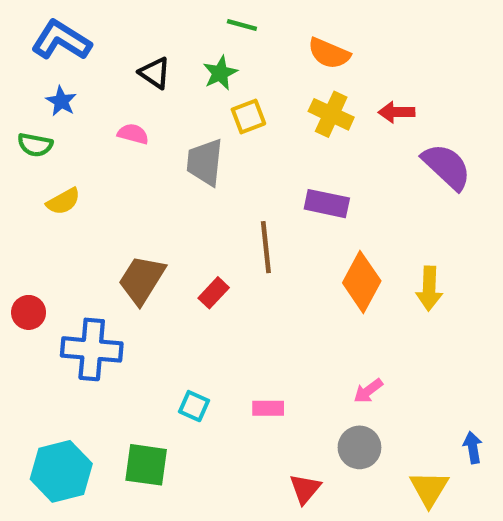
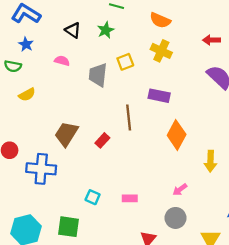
red arrow: (397, 112) -> (212, 40), moved
yellow square: (248, 116) -> (125, 62), moved
yellow arrow: (429, 288) -> (210, 161), moved

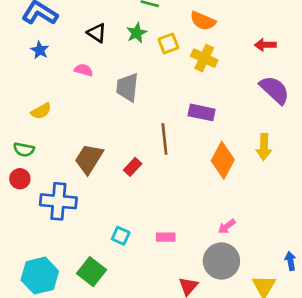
yellow square: (125, 62) -> (168, 43), moved
green semicircle: (13, 66) -> (24, 150), moved
yellow arrow: (210, 161) -> (264, 147), moved
gray circle: (175, 218) -> (221, 261), size x1.4
green square: (69, 227) -> (91, 272), turned 30

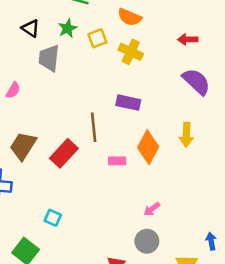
pink semicircle: (84, 70) -> (13, 90), moved, turned 105
gray trapezoid: (127, 87) -> (49, 58), moved
red rectangle: (133, 167) -> (64, 153), size x1.6
pink rectangle: (166, 237) -> (117, 161), moved
gray circle: (221, 261) -> (147, 241), size x0.7

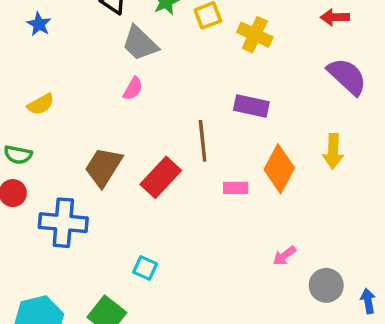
gray trapezoid: (49, 58) -> (140, 43), turned -52
pink semicircle: (13, 90) -> (133, 89), moved
gray circle: (147, 241) -> (326, 285), moved

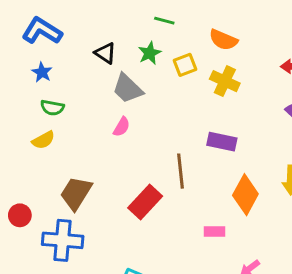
green semicircle: (18, 155) -> (52, 108), moved
brown trapezoid: (103, 167) -> (76, 193), moved
pink rectangle: (236, 188) -> (214, 232), moved

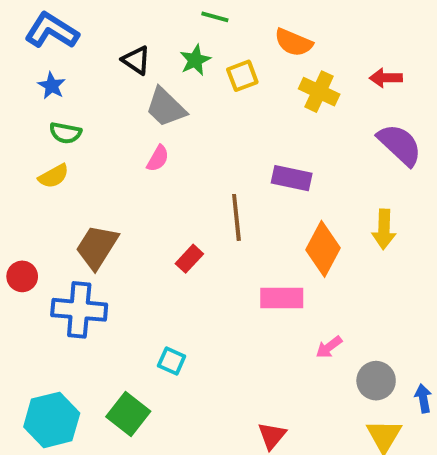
yellow cross: (225, 81) -> (319, 92), moved
red rectangle: (145, 202) -> (189, 259), size x0.6
pink rectangle: (214, 232) -> (282, 298), size x1.5

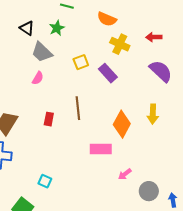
yellow square: (242, 76) -> (81, 62), moved
purple rectangle: (292, 178) -> (108, 73), moved, turned 36
red rectangle: (189, 259) -> (49, 119), moved, turned -32

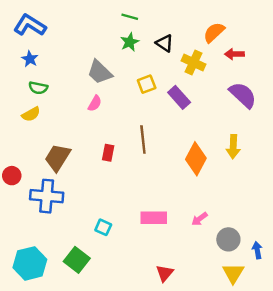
orange semicircle: (107, 19) -> (214, 32), moved, turned 114
black triangle: (27, 28) -> (165, 43), moved
green star: (57, 28) -> (130, 42), moved
pink rectangle: (101, 149) -> (154, 218), moved

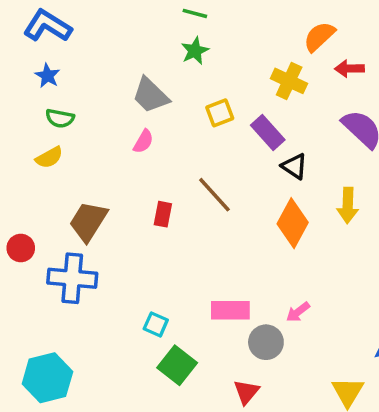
black triangle: (165, 43) -> (294, 166), moved
brown line: (143, 140) -> (214, 195), turned -36
gray circle: (228, 239) -> (266, 342), moved
green square: (77, 260) -> (177, 365), moved

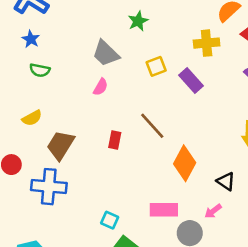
yellow cross: (289, 81) -> (207, 43), turned -30
yellow semicircle: (49, 157) -> (32, 118), moved
black triangle: (294, 166) -> (226, 181), moved
orange diamond: (293, 223) -> (185, 163), moved

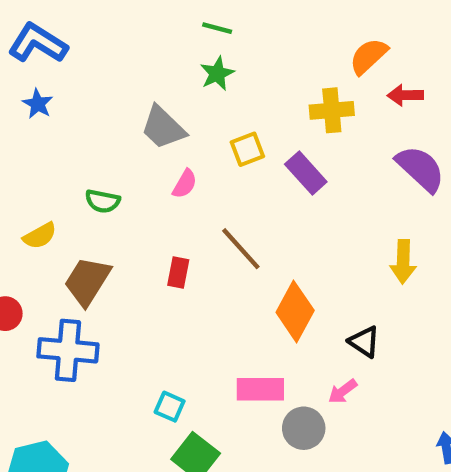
green semicircle: (40, 70) -> (103, 201), moved
pink semicircle: (101, 87) -> (185, 184), moved

